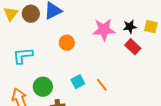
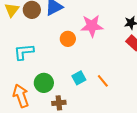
pink star: (104, 30) -> (92, 26), moved

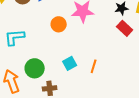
orange line: (103, 81) -> (94, 66), turned 56

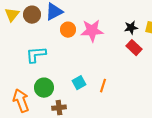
orange circle: (59, 24) -> (68, 30), moved
cyan L-shape: (15, 37) -> (36, 55), moved

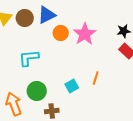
pink star: (92, 31) -> (85, 34), turned -30
orange line: (103, 86) -> (96, 78), moved

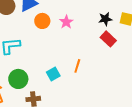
pink star: (85, 34) -> (66, 22), size x0.6

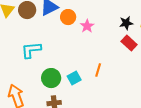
orange circle: (42, 21) -> (68, 17), moved
green circle: (18, 79) -> (51, 78), moved

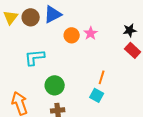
orange circle: (68, 17) -> (72, 35), moved
cyan square: (74, 78) -> (97, 95), moved, turned -32

